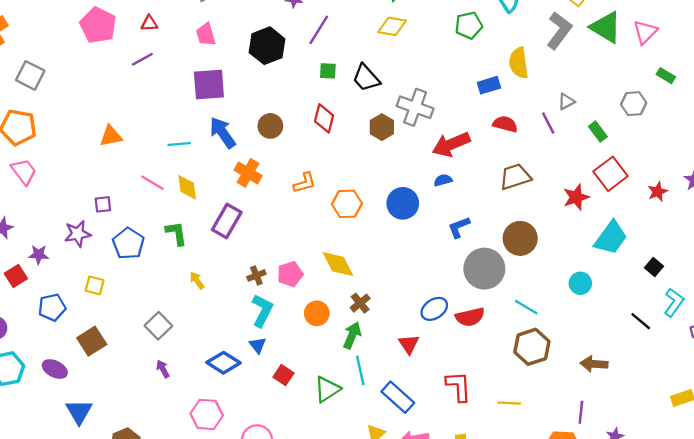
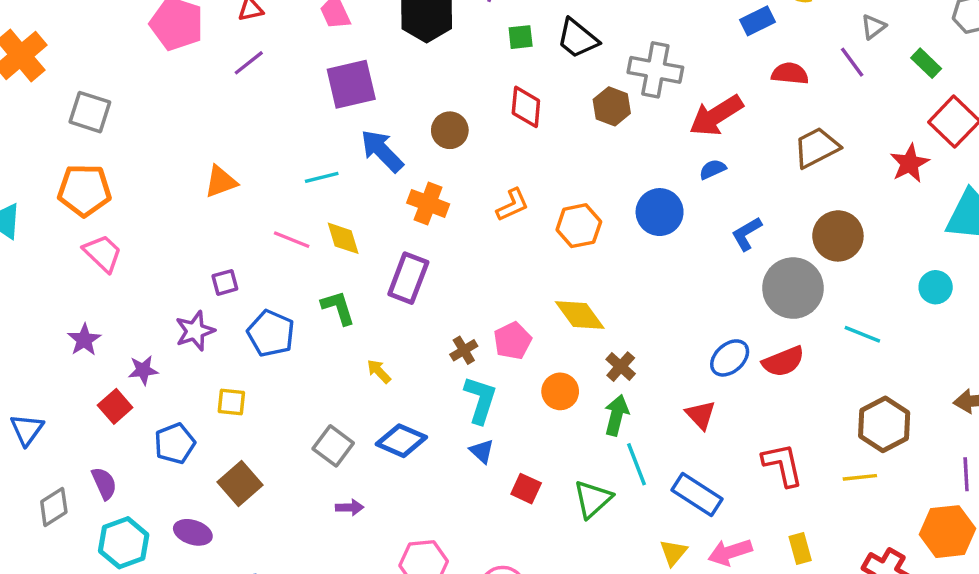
brown hexagon: (532, 347) -> (884, 424), moved
blue diamond: (223, 363) -> (401, 441), moved
purple arrow: (163, 369) -> (350, 507), turned 126

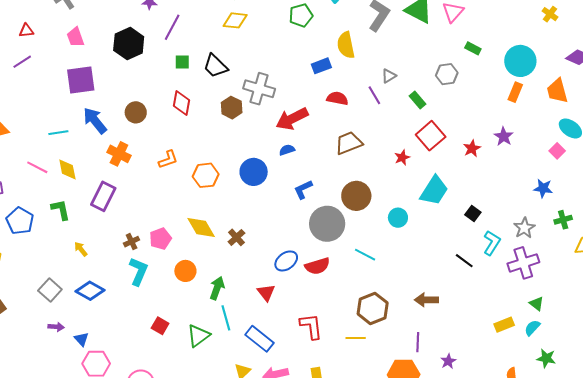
red star: (910, 163) -> (402, 157), size x0.7
cyan circle: (936, 287) -> (398, 218), moved
brown cross: (621, 367) -> (236, 237), moved
blue triangle: (482, 451) -> (81, 339), moved

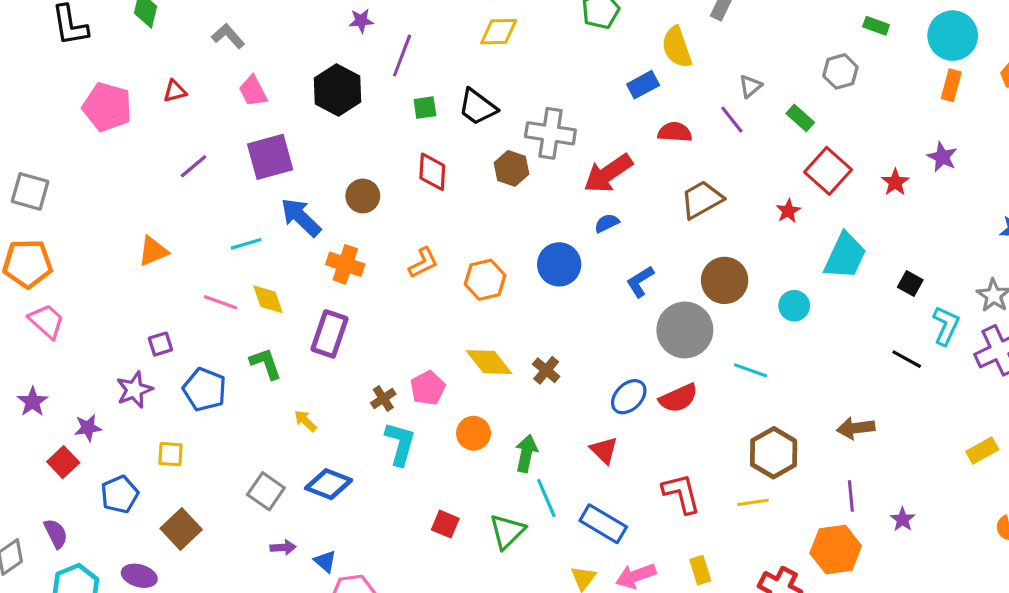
purple line: (22, 62) -> (194, 166), moved

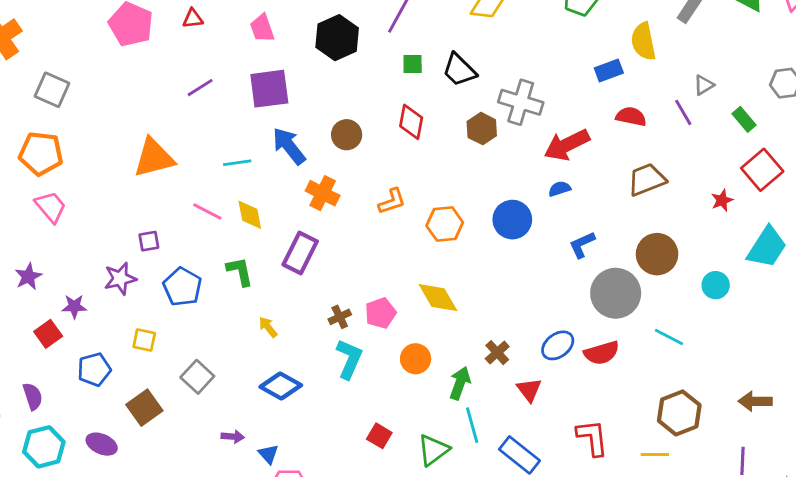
orange triangle: (153, 251) -> (154, 158), size x1.5
brown cross: (546, 370) -> (497, 353), moved
gray square: (266, 491) -> (197, 377), moved

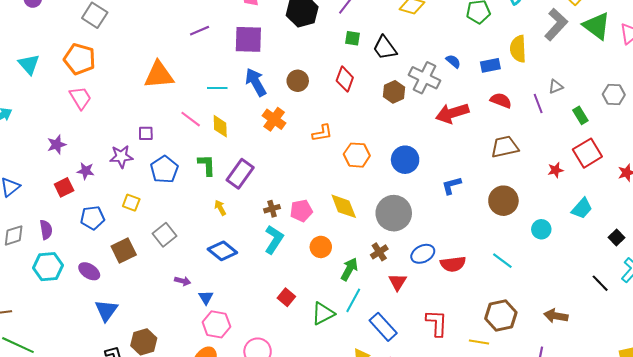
blue semicircle: (559, 189) -> (453, 61), moved, turned 49
cyan trapezoid: (767, 247) -> (582, 208), size x0.7
purple rectangle: (300, 253) -> (240, 174), moved
gray circle: (616, 293) -> (394, 213), moved
cyan line: (472, 425) -> (353, 300), turned 35

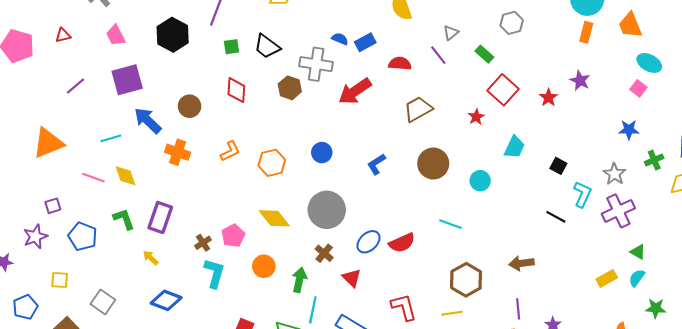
blue rectangle: (490, 65) -> (365, 42), moved
blue circle: (405, 160) -> (322, 153), size x0.7

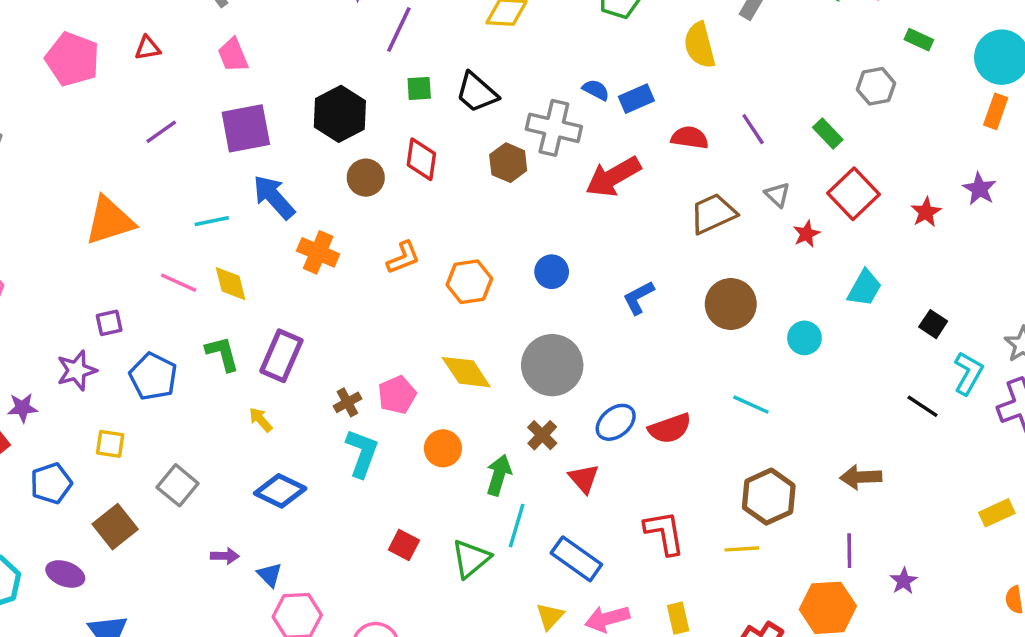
gray triangle: (451, 33) -> (777, 195), moved, turned -42
black hexagon: (173, 35) -> (340, 114), moved
brown circle: (190, 106) -> (366, 178), moved

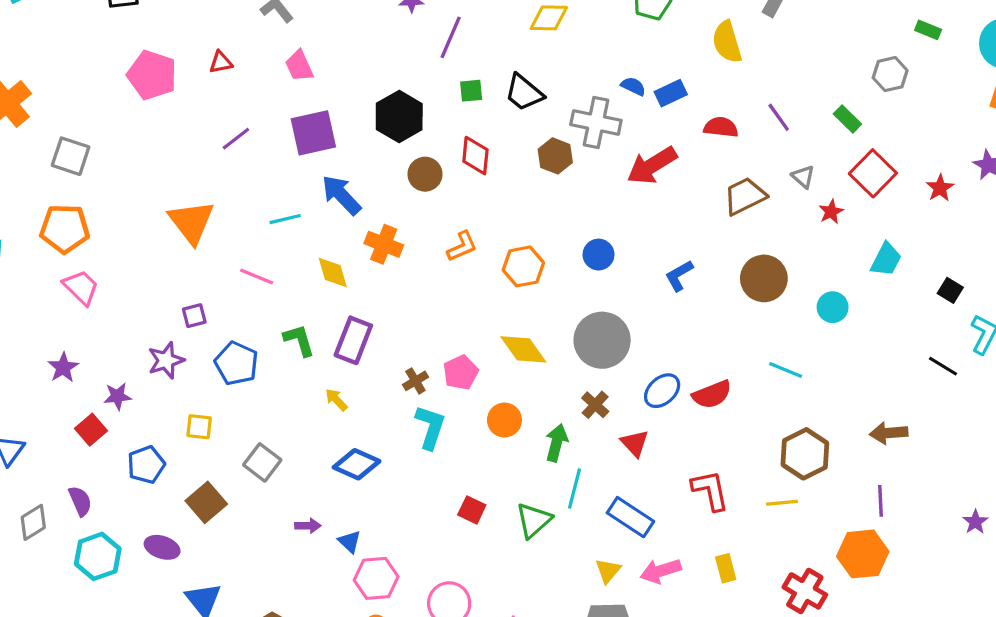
orange triangle: (110, 221) -> (191, 222), turned -48
yellow diamond: (231, 284) -> (333, 273), moved
purple star: (904, 581) -> (975, 522), moved

